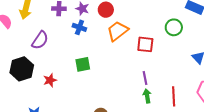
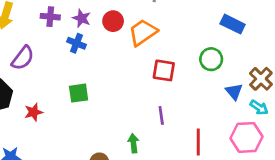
green circle: (174, 27) -> (211, 59), moved
orange trapezoid: (118, 31) -> (143, 32), moved
green arrow: (147, 96) -> (133, 143), moved

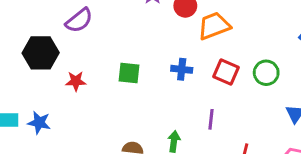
blue cross: (76, 43) -> (182, 69), moved, turned -30
green circle: (211, 59) -> (266, 73), moved

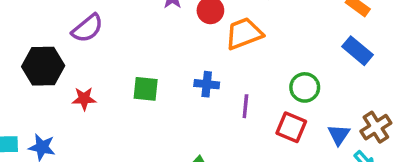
red square: (226, 72) -> (291, 127), moved
purple line: (211, 119) -> (245, 106), moved

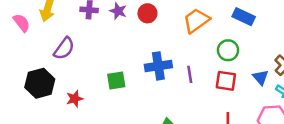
orange trapezoid: (244, 33) -> (196, 21), moved
blue rectangle: (357, 51) -> (244, 17), moved
blue cross: (207, 84) -> (158, 66), size x1.5

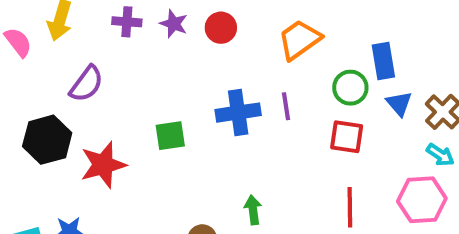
blue rectangle: (244, 17) -> (383, 61), moved, turned 55
purple line: (190, 74) -> (286, 106), moved
blue triangle: (261, 77) -> (399, 104), moved
red star: (75, 99) -> (103, 165), size x1.6

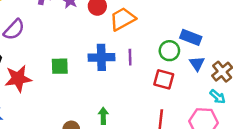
orange trapezoid: (299, 40) -> (123, 19), moved
blue rectangle: (383, 61) -> (191, 37), turned -66

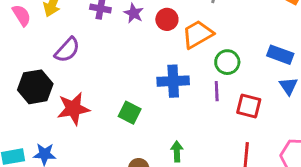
green circle: (169, 51) -> (227, 62), moved
purple line: (130, 57) -> (217, 91), moved
green square: (60, 66) -> (130, 113), moved, turned 30

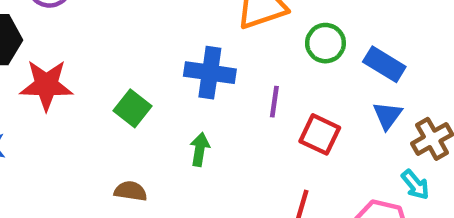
green circle: (227, 62) -> (325, 43), moved
green arrow: (177, 151) -> (200, 149), moved

